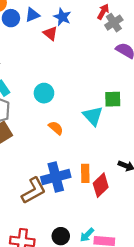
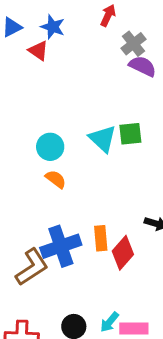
gray cross: (114, 23) -> (134, 44), moved
cyan circle: (44, 93) -> (50, 147), moved
cyan triangle: (93, 116) -> (103, 139), moved

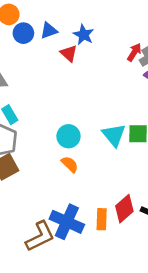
red arrow: (108, 15) -> (134, 52), moved
blue cross: (61, 246) -> (67, 222), turned 36
red diamond: (123, 253) -> (124, 209), moved

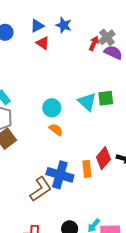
blue triangle: (49, 31) -> (37, 26), moved
blue star: (84, 35) -> (64, 25), moved
red arrow: (134, 52) -> (94, 43), moved

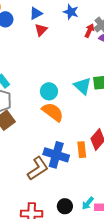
blue star: (64, 25) -> (71, 12), moved
red triangle: (43, 43) -> (41, 30), turned 40
orange semicircle: (56, 130) -> (53, 112), size x1.6

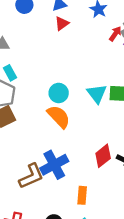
orange rectangle: (82, 150) -> (82, 195), moved
blue cross: (56, 155) -> (54, 165), turned 35

